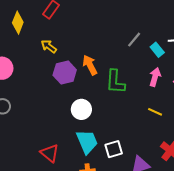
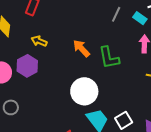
purple hexagon: (65, 73) -> (27, 66), moved
white circle: (81, 109) -> (84, 91), size x1.4

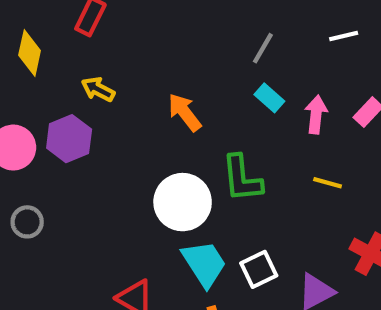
cyan rectangle: (140, 18) -> (269, 98), moved
green L-shape: (109, 58) -> (242, 178), moved

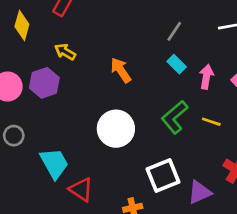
green L-shape: (242, 178) -> (175, 117), moved, turned 52
cyan trapezoid: (204, 264) -> (54, 163), moved
white square: (259, 269) -> (163, 176), size x1.4

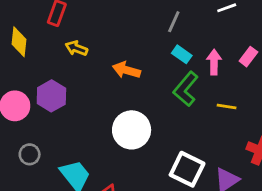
yellow arrow: (65, 52) -> (76, 48), moved
orange arrow: (121, 70) -> (126, 70), turned -30
green L-shape: (175, 117) -> (186, 89), moved
white square: (163, 176) -> (187, 169), turned -32

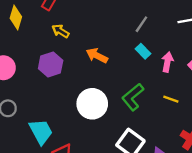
green L-shape: (186, 89) -> (133, 97), moved
purple hexagon: (51, 96) -> (51, 65), moved

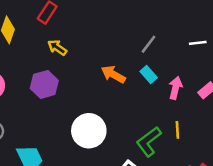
orange arrow: (97, 56) -> (113, 74), moved
green L-shape: (133, 97) -> (149, 142), moved
yellow line: (171, 99) -> (177, 130), turned 64

